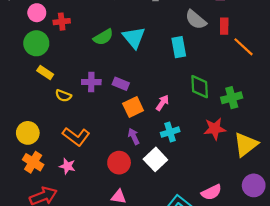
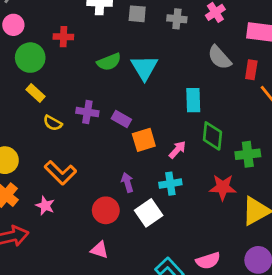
pink circle: (37, 13) -> (13, 25), moved
cyan rectangle: (179, 47) -> (193, 100), moved
pink arrow: (162, 103) -> (177, 150), moved
orange square: (133, 107) -> (144, 140), moved

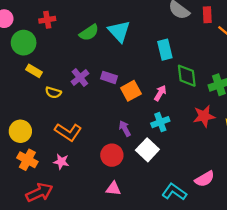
purple cross: (87, 112) -> (80, 78), turned -36

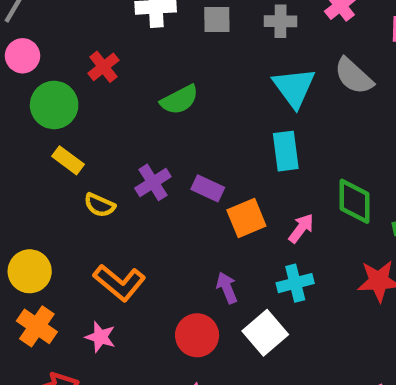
red cross: (47, 20) -> (103, 67), turned -35
cyan triangle: (119, 31) -> (294, 88), moved
cyan rectangle: (165, 50) -> (286, 151), moved

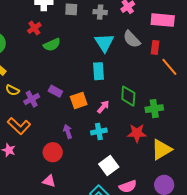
red cross: (103, 67) -> (34, 28), moved
purple cross: (153, 182) -> (32, 99), moved
purple rectangle: (208, 188) -> (55, 91), moved
white square: (265, 333) -> (109, 166), moved

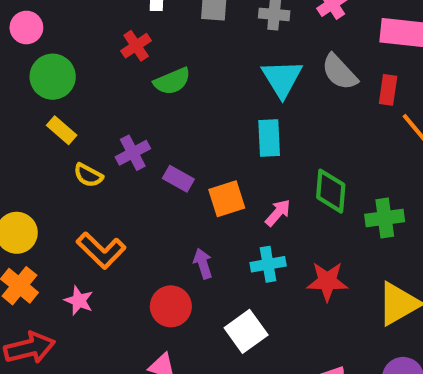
purple cross: (32, 99) -> (133, 153), moved
red star: (137, 133) -> (327, 281), moved
white square: (109, 166) -> (246, 331), moved

